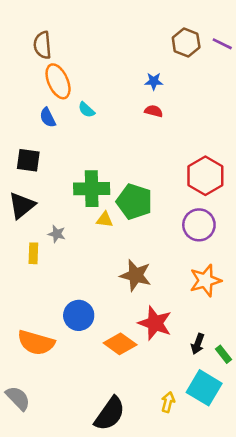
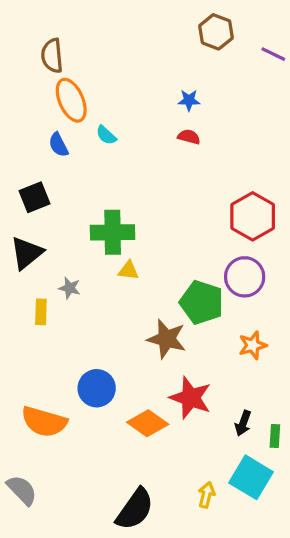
brown hexagon: (186, 43) -> (216, 32), moved
black square: (28, 160) -> (35, 197), turned -30
green pentagon: (134, 202) -> (202, 302), moved
orange star: (205, 280) -> (253, 345), size x0.7
green rectangle: (224, 354) -> (275, 436), turned 42

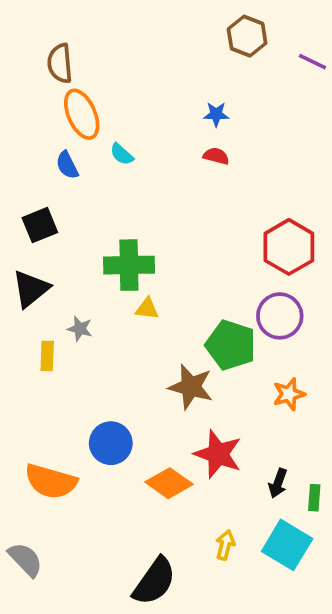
yellow arrow: (206, 495) -> (225, 545), moved

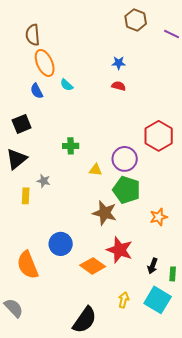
green cross: (129, 265) -> (71, 146), size x0.6
yellow triangle: (147, 309) -> (96, 170), moved
purple circle: (280, 316) -> (125, 159), moved
orange semicircle: (51, 481) -> (28, 265), turned 52

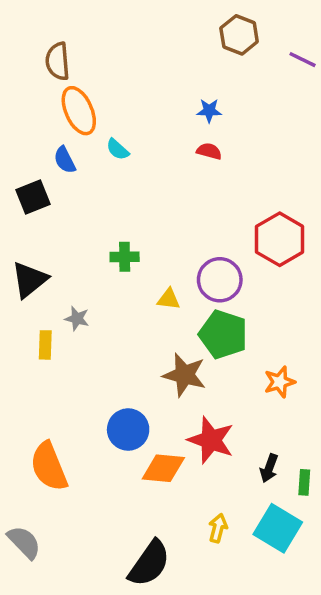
black square: (22, 124) -> (33, 197), moved
blue circle: (61, 244) -> (128, 430), moved
orange diamond: (93, 266) -> (163, 468), turned -30

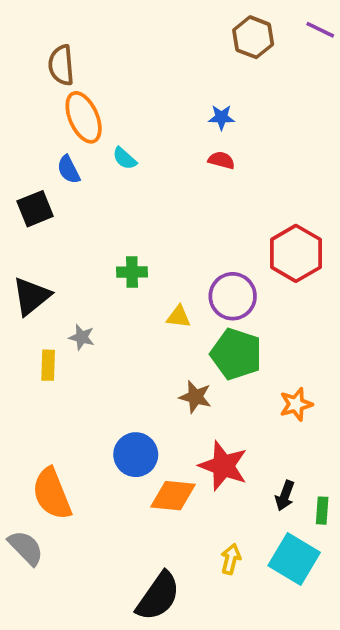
purple line: (303, 60) -> (320, 30), moved
brown star: (184, 375) -> (195, 397), size x0.7
gray semicircle: (24, 542) -> (26, 548), moved

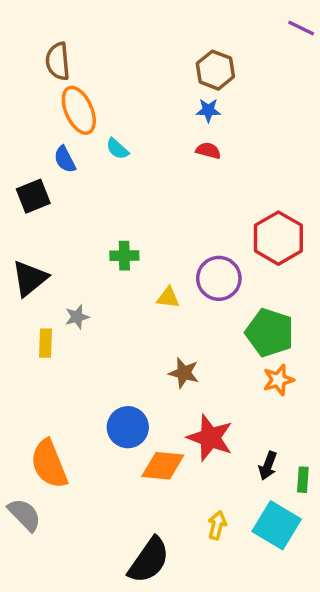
brown hexagon: (253, 37) -> (215, 70), moved
gray star: (82, 337) -> (77, 317), turned -30
green pentagon: (236, 354) -> (270, 333), moved

